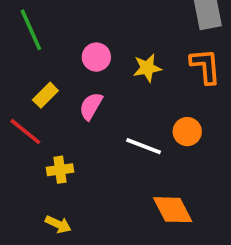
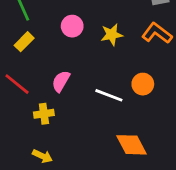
orange L-shape: (205, 66) -> (157, 33), turned -48
yellow rectangle: (45, 95) -> (24, 42), moved
pink semicircle: (91, 106) -> (61, 81), moved

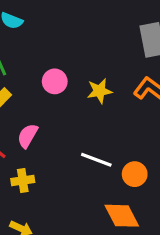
pink semicircle: (61, 81) -> (28, 136), moved
orange circle: (143, 84) -> (135, 174), moved

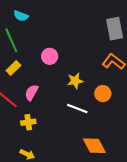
yellow star: (99, 91) -> (75, 81), moved
orange circle: (135, 174) -> (103, 94), moved

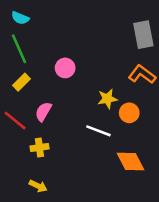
cyan semicircle: (21, 16) -> (20, 18), moved
yellow star: (75, 81) -> (107, 99), moved
orange diamond: (94, 146) -> (131, 162), moved

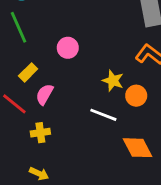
yellow rectangle: (21, 82) -> (28, 72), moved
yellow star: (107, 99) -> (113, 81), turned 30

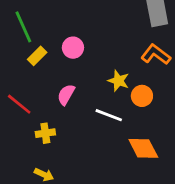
yellow rectangle: (28, 72) -> (37, 56), moved
pink semicircle: (45, 94) -> (66, 95), moved

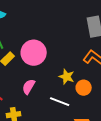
pink circle: (73, 48) -> (34, 53), size x1.6

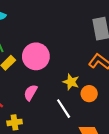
white line: (60, 102) -> (64, 109), turned 36

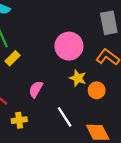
pink circle: (36, 56) -> (69, 46), moved
white line: (64, 109) -> (65, 117), moved

